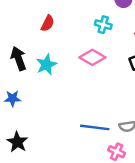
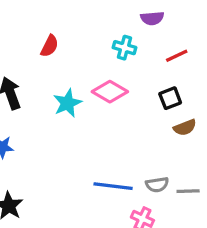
cyan star: (46, 65) -> (67, 103), moved

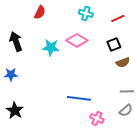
cyan star: (67, 103) -> (51, 47), turned 30
gray semicircle: (157, 185) -> (126, 110), moved, turned -32
gray line: (188, 191) -> (127, 91), moved

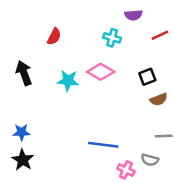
red line: (118, 18) -> (160, 35), moved
blue star: (11, 74) -> (21, 132), moved
gray semicircle: (126, 110) -> (150, 160), moved, turned 56

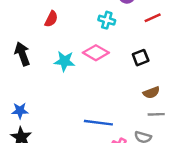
brown semicircle: (159, 99) -> (151, 93), moved

